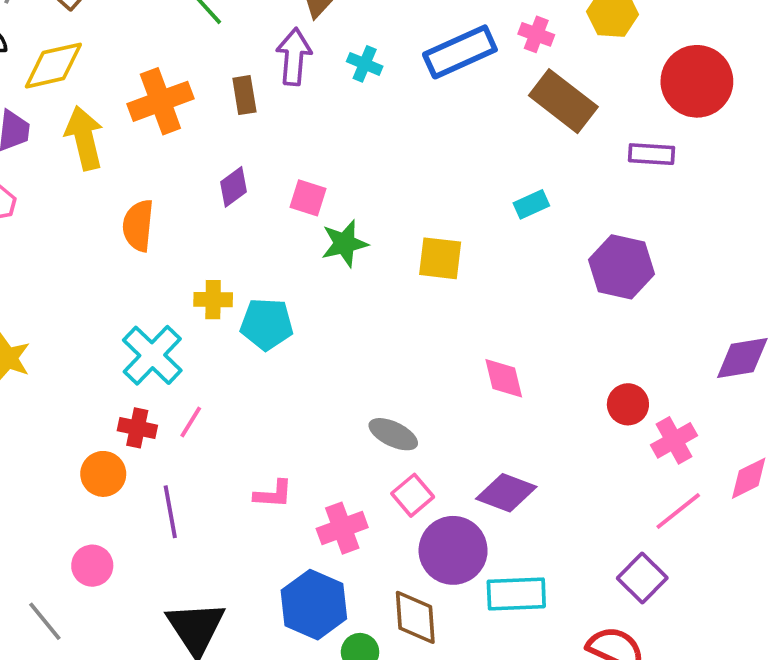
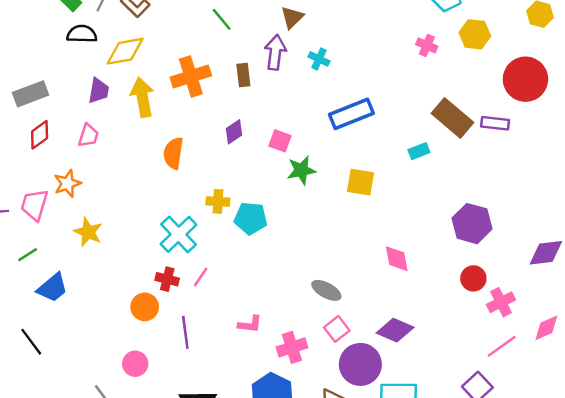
blue rectangle: (460, 52) -> (351, 114), moved
brown rectangle: (563, 101) -> (452, 118), moved
purple hexagon: (622, 267) -> (472, 224), moved

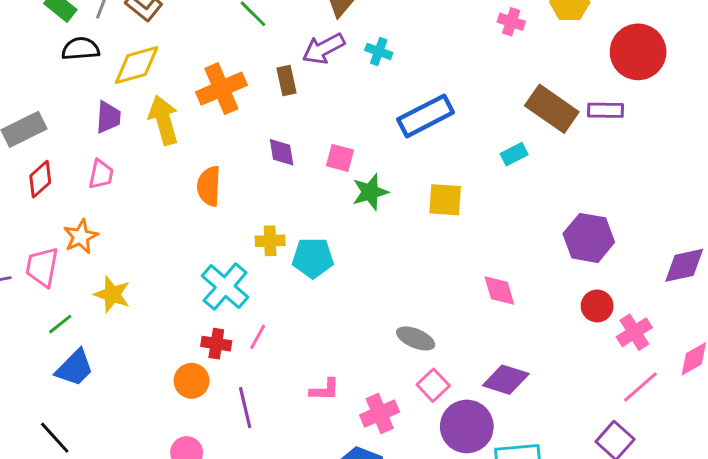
purple arrow: (275, 52) -> (323, 49), turned -120
purple diamond: (234, 132) -> (282, 152), turned -60
green line: (28, 255) -> (60, 324), moved

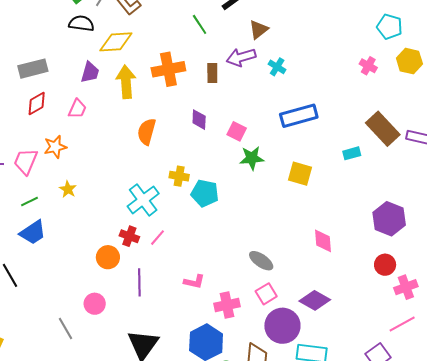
yellow star: (112, 294) -> (68, 189), size x0.7

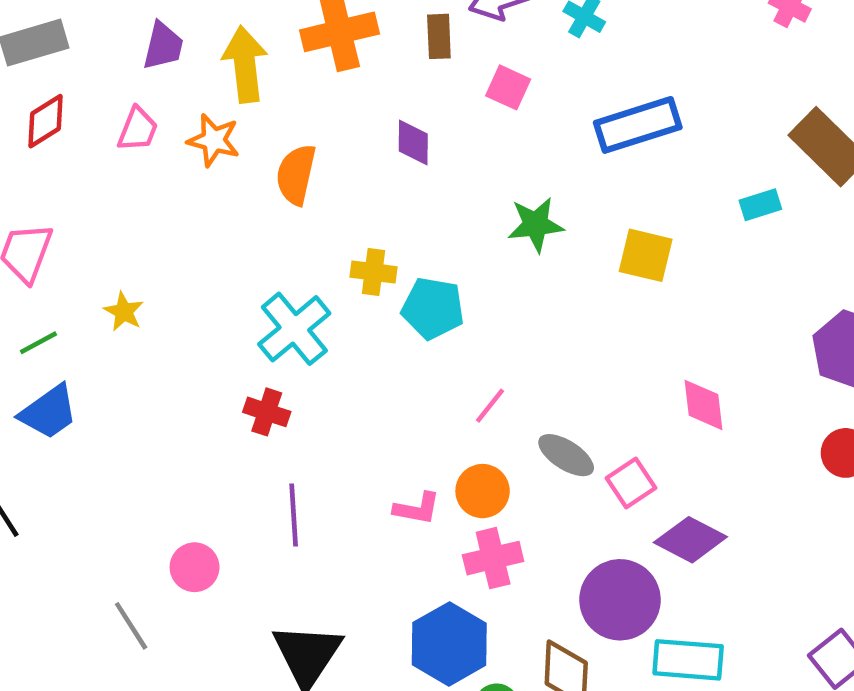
pink square: (237, 131) -> (508, 87), moved
orange star: (55, 147) -> (214, 140), moved, turned 30
pink line: (158, 238) -> (490, 406), moved
orange circle: (108, 257) -> (483, 491), moved
pink square: (266, 294) -> (631, 483), moved

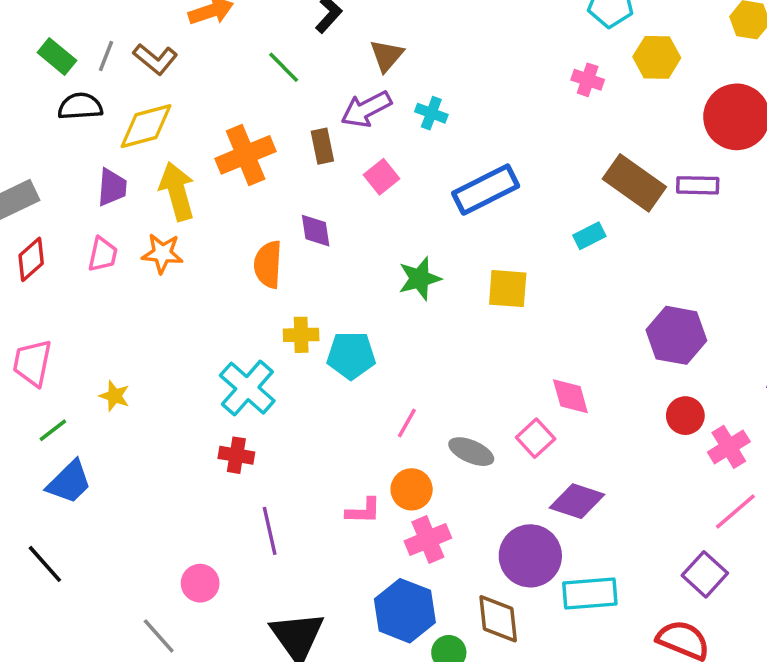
pink square: (508, 87) -> (382, 177), turned 36
orange semicircle: (296, 175) -> (268, 264), moved
pink square: (631, 483) -> (536, 438), moved

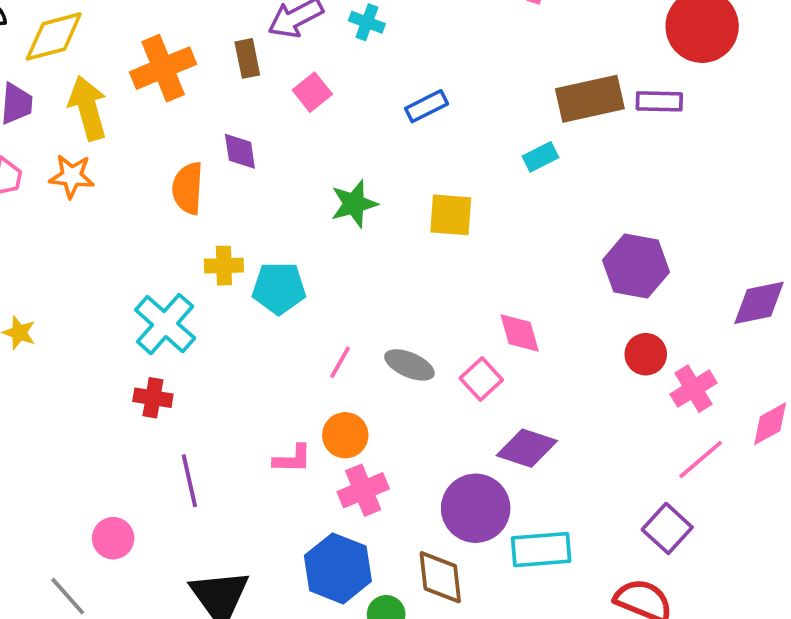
brown rectangle: (634, 183) -> (590, 99), turned -48
blue rectangle: (486, 190) -> (427, 106), size x0.6
gray ellipse: (471, 452) -> (409, 365), moved

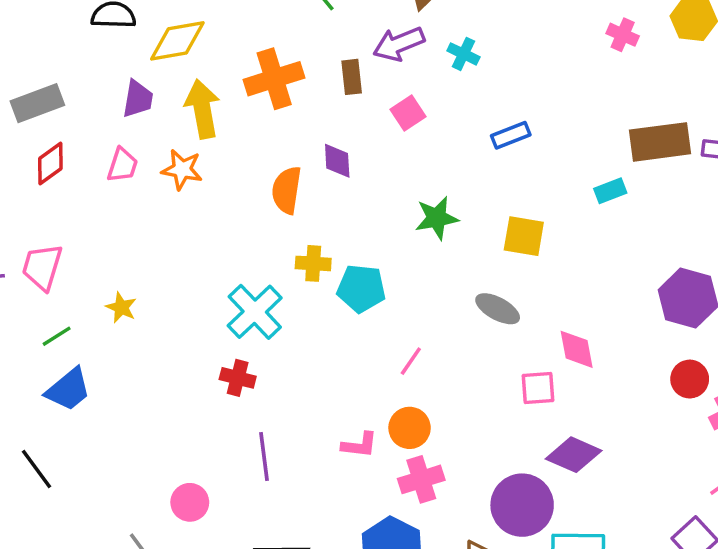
gray ellipse: (409, 365) -> (498, 309), moved
pink square: (481, 379) -> (538, 388), turned 33

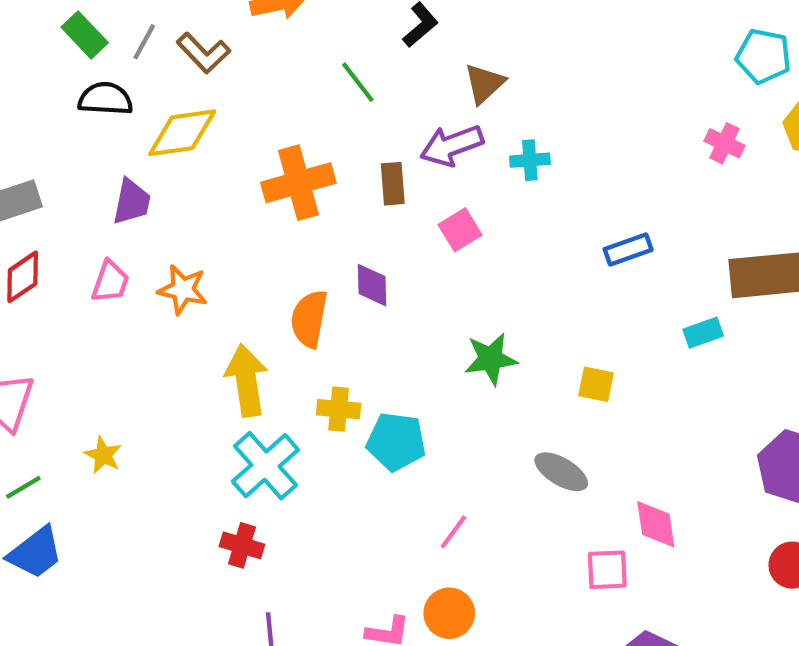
cyan cross: (463, 54) -> (530, 160), turned -32
yellow arrow: (202, 109) -> (246, 380), moved
blue rectangle: (511, 135) -> (628, 249), moved
yellow square: (524, 236) -> (596, 384), size x0.7

